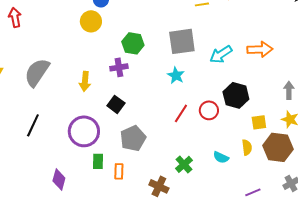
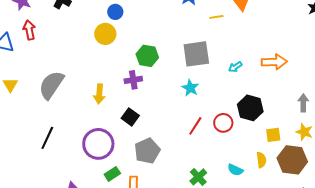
cyan arrow: (221, 54) -> (235, 67), size x0.6
green rectangle: (98, 161) -> (112, 174), turned 56

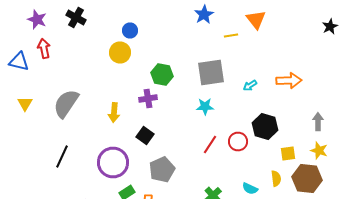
cyan star: (190, 88) -> (205, 106), turned -30

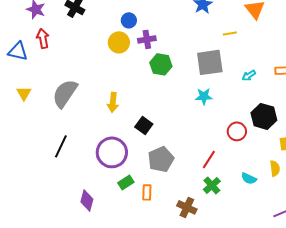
yellow line: (231, 36) -> (230, 33), moved
purple cross: (148, 98) -> (147, 39), moved
red line: (210, 144) -> (209, 159), moved

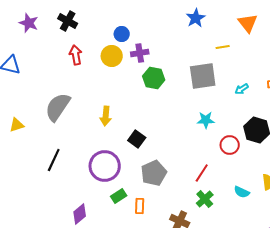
red arrow: (43, 38) -> (76, 55), moved
yellow triangle: (24, 93) -> (17, 125), moved, turned 42
cyan star: (204, 96) -> (206, 120), moved
purple diamond: (87, 200) -> (80, 214), turned 35

